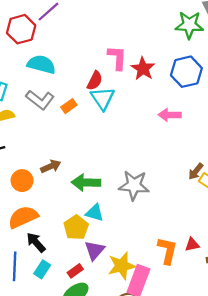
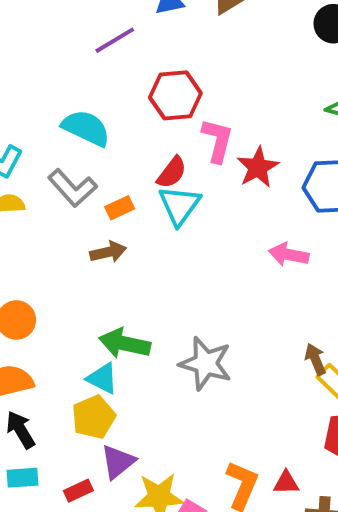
red hexagon: (21, 29) -> (175, 95), moved
brown arrow: (51, 166) -> (108, 252), moved
brown arrow: (196, 171) -> (315, 359), turned 108
cyan triangle: (95, 213) -> (102, 378), moved
cyan rectangle: (42, 269) -> (22, 478), turned 42

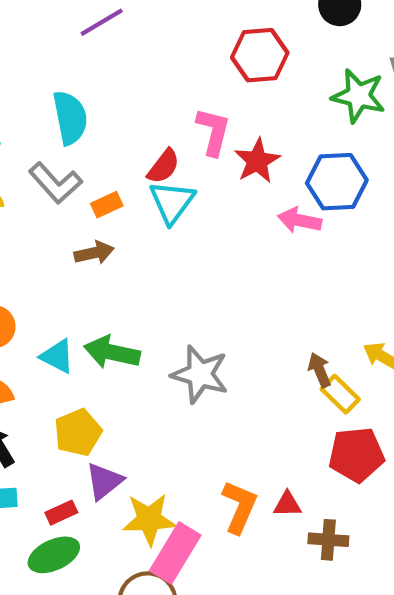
red hexagon: (175, 95) -> (260, 55), moved
cyan semicircle: (86, 128) -> (70, 118), turned 54
pink arrow: (289, 255) -> (299, 220), moved
cyan triangle: (102, 378) -> (57, 356), moved

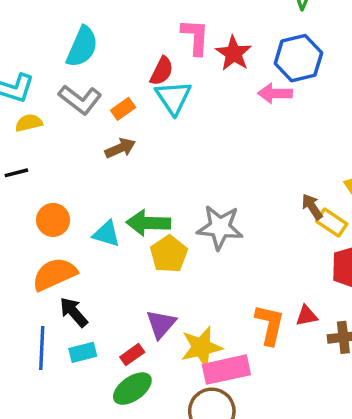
cyan semicircle: (70, 118) -> (82, 47), turned 45
yellow pentagon: (78, 432) -> (169, 254), moved
pink rectangle: (175, 553) -> (226, 370), turned 57

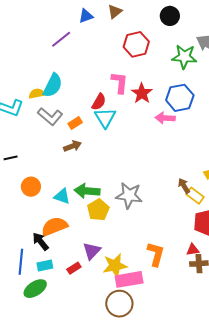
yellow semicircle: (29, 123) -> (37, 94), moved
orange semicircle: (54, 274) -> (54, 226), moved
red triangle: (306, 316) -> (193, 250), moved
green ellipse: (132, 389) -> (35, 289), moved

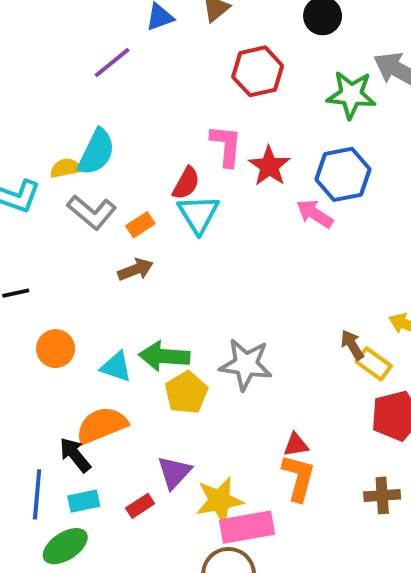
pink arrow: (165, 118) -> (315, 214), turned 30
red triangle: (193, 250) -> (296, 445), moved

